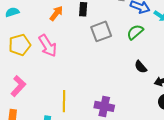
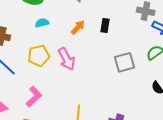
cyan semicircle: (12, 12) -> (42, 23), moved
gray square: (101, 31) -> (124, 62), moved

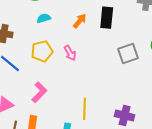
black rectangle: (105, 25) -> (107, 18), size x1.5
pink arrow: (67, 59) -> (70, 53), size x0.7

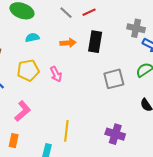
orange arrow: (80, 21) -> (68, 43), turned 42
purple cross: (125, 116) -> (115, 134), moved

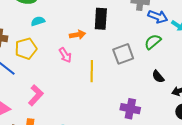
orange arrow: (68, 43) -> (77, 35), moved
yellow pentagon: (28, 70) -> (26, 49), moved
yellow line: (66, 131) -> (92, 71), moved

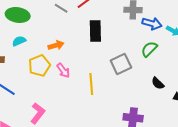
cyan semicircle: (38, 21) -> (19, 41), moved
orange arrow: (77, 35) -> (56, 45), moved
yellow pentagon: (26, 49) -> (39, 66), moved

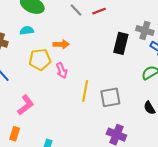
black rectangle: (95, 31) -> (121, 43), moved
gray square: (121, 64) -> (110, 97), moved

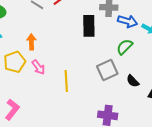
orange arrow: (61, 44) -> (31, 42), turned -77
gray square: (110, 97) -> (107, 70), moved

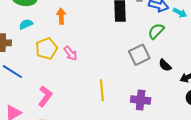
orange arrow: (31, 42) -> (61, 16), moved
yellow line: (66, 81) -> (102, 90), moved

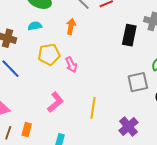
pink L-shape: (45, 96) -> (55, 102), moved
purple cross: (141, 100) -> (128, 126), turned 30

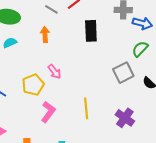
black rectangle: (129, 35) -> (91, 31), moved
yellow pentagon: (49, 54) -> (33, 85), moved

